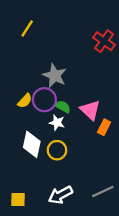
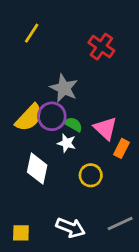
red cross: (104, 41) -> (101, 47), moved
yellow semicircle: (25, 101) -> (29, 118), size x1.6
yellow circle: (57, 150) -> (91, 175), moved
white arrow: (60, 195) -> (71, 228), turned -130

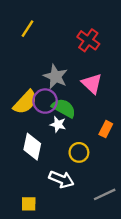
green semicircle: (73, 124) -> (64, 108), size x1.5
pink triangle: (105, 128) -> (92, 84), moved
white arrow: (71, 228) -> (61, 179), moved
yellow square: (21, 233) -> (29, 204), moved

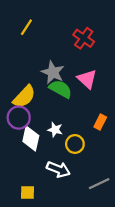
purple circle: (45, 101) -> (19, 118), moved
green semicircle: (64, 108) -> (61, 89), moved
white star: (58, 124) -> (55, 130), moved

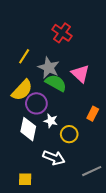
yellow line: (26, 27) -> (24, 56), moved
red cross: (84, 38) -> (62, 33), moved
purple circle: (19, 118) -> (36, 103), moved

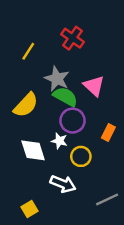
yellow line: (24, 56) -> (28, 51), moved
purple circle: (36, 103) -> (73, 121), moved
white diamond: (28, 129) -> (33, 150), turned -30
yellow square: (25, 179) -> (29, 209), turned -32

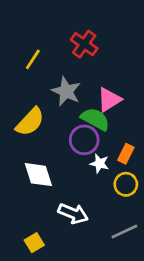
pink triangle: (94, 86) -> (109, 100), turned 45
green semicircle: (65, 97) -> (95, 119), moved
white star: (59, 141) -> (99, 163), moved
yellow circle: (81, 156) -> (126, 184), moved

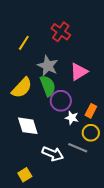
green semicircle: (95, 119) -> (48, 86), moved, turned 40
gray line: (124, 232) -> (78, 148), moved, turned 48

